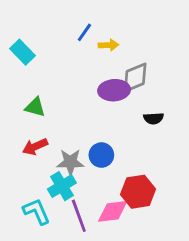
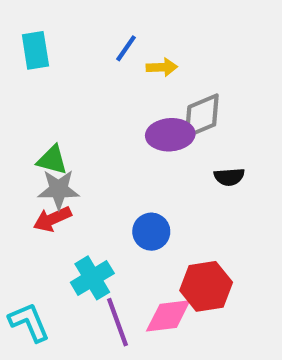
cyan rectangle: (22, 52) -> (35, 50), moved, turned 35
gray star: (70, 162) -> (59, 189), moved
cyan L-shape: (37, 211) -> (29, 322), moved

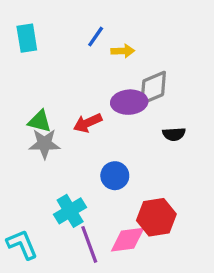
red arrow: (52, 219) -> (88, 123), moved

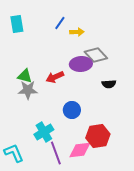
gray diamond: (153, 88) -> (96, 55), turned 70

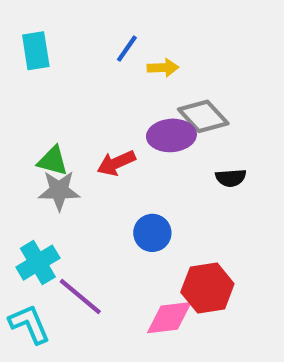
cyan cross: (44, 132) -> (38, 263), moved
purple line: (56, 153) -> (80, 296), moved, turned -30

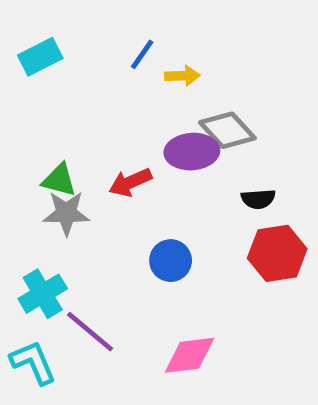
cyan rectangle: (36, 51) -> (40, 57), turned 72
red hexagon: (207, 288) -> (277, 253), moved

